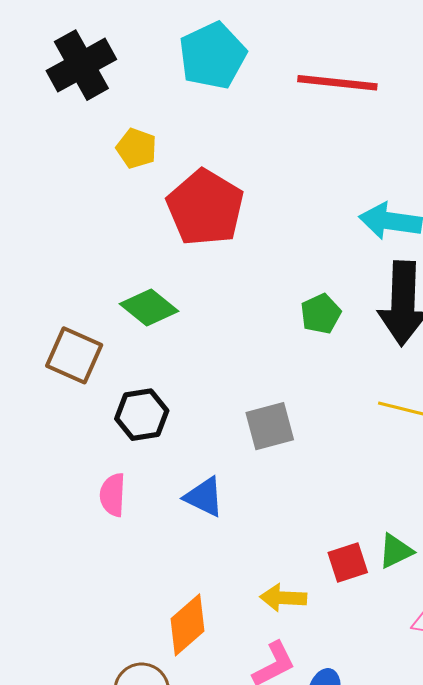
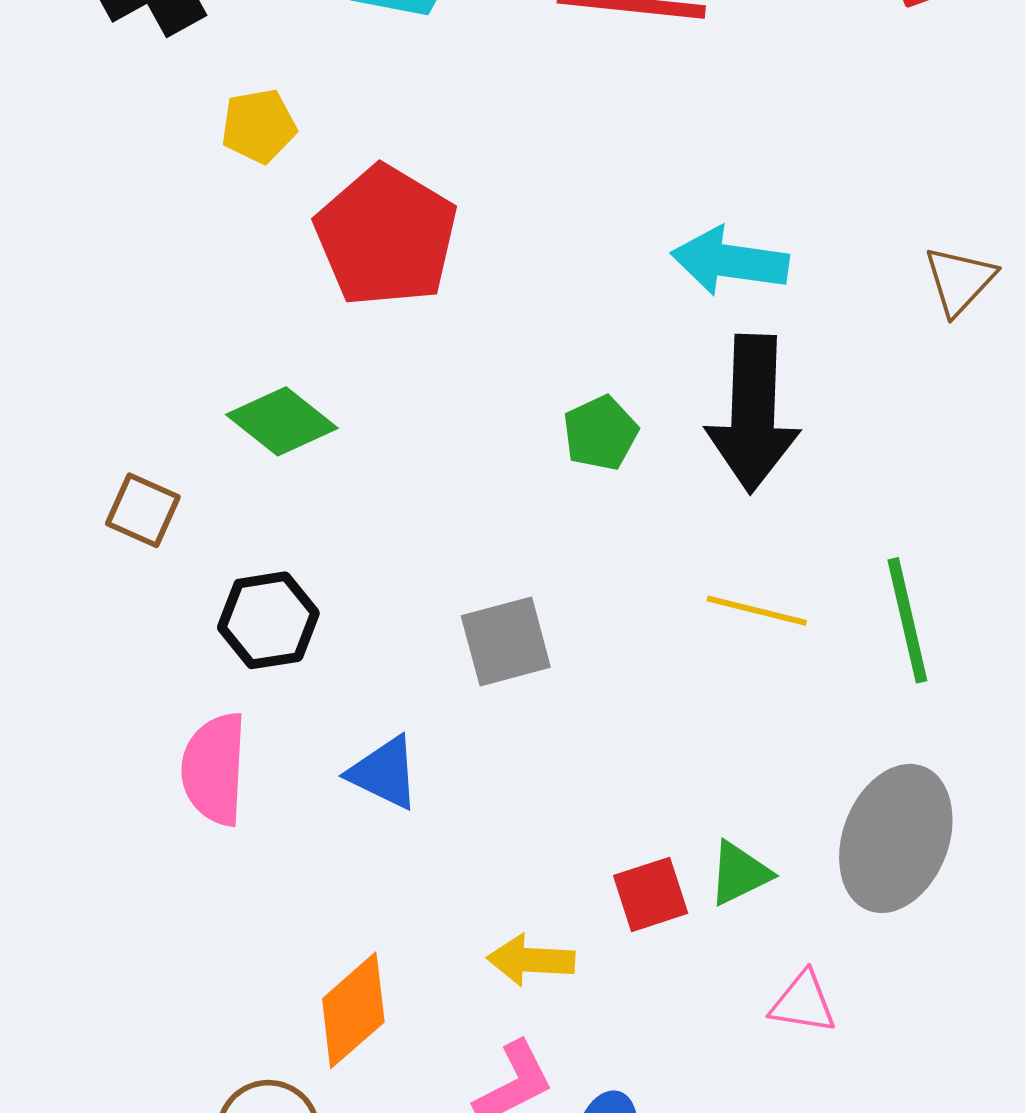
yellow pentagon: (137, 148) -> (259, 126), turned -30
brown square: (74, 355) -> (143, 510), size x0.7
pink semicircle: (113, 495) -> (214, 769), size x1.4

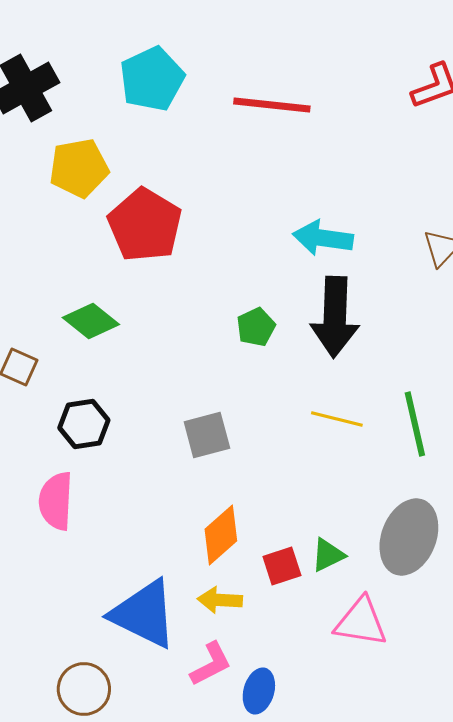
yellow pentagon: (259, 126) -> (79, 168), size x1.5
blue triangle: (384, 773) -> (144, 614), moved, size x1.8
pink triangle: (803, 1003) -> (361, 622), size x1.5
orange diamond: (353, 1010) -> (221, 535), moved

